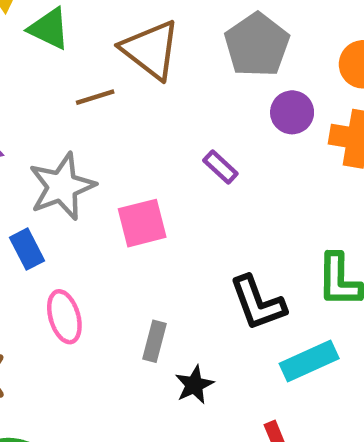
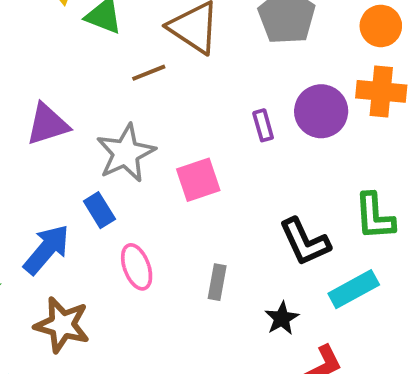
purple circle: (292, 112) -> (321, 111), moved, size x1.4
purple rectangle: (220, 167) -> (263, 125), turned 36
black star: (194, 385) -> (282, 318), moved

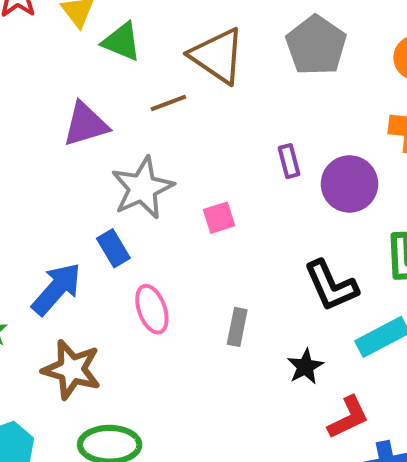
purple circle: (321, 111) -> (349, 184), moved
purple triangle: (47, 124) -> (86, 124), moved
pink square: (198, 180) -> (219, 218), size x0.7

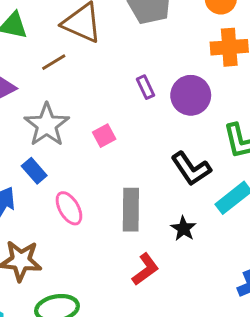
gray rectangle: (237, 327) -> (131, 210), size x1.6
red L-shape: (348, 417) -> (145, 269), moved

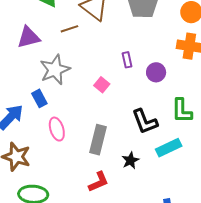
purple circle: (191, 95) -> (156, 72), size x0.7
pink square: (104, 136) -> (102, 85), moved, turned -35

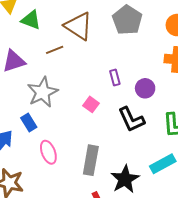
black L-shape: (145, 122) -> (131, 119), moved
black star: (130, 160) -> (125, 179), size x1.6

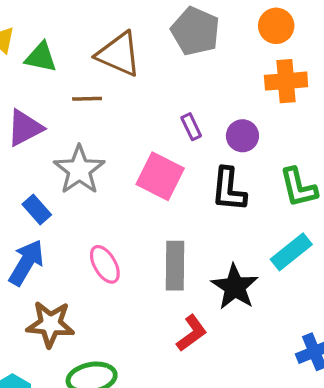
brown line: (55, 50) -> (87, 99), turned 30
pink square: (91, 104) -> (160, 176), size x1.8
black L-shape: (131, 119) -> (229, 189), turned 40
blue rectangle: (29, 122) -> (37, 209), moved

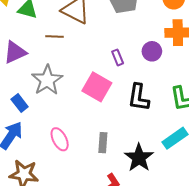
purple circle: (242, 136) -> (152, 51), moved
gray rectangle: (175, 266) -> (103, 143), size x0.7

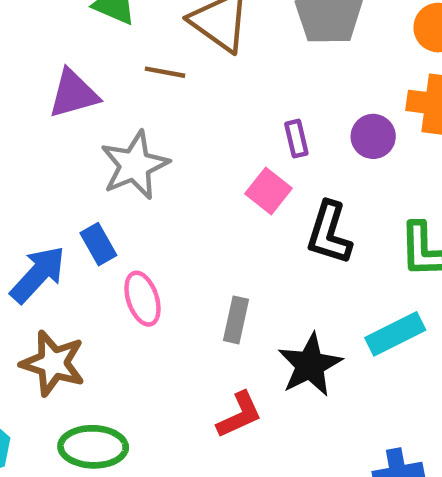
pink square: (97, 87) -> (268, 191), moved, size x0.7
blue rectangle: (20, 103) -> (98, 244), moved

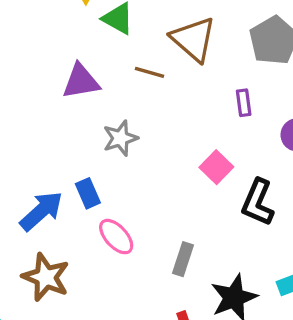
purple rectangle: (296, 139) -> (244, 103), moved
gray star: (135, 165) -> (120, 138), size x0.7
pink ellipse: (143, 299) -> (116, 237), turned -30

